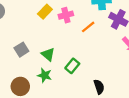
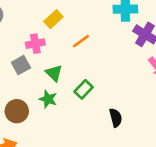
pink cross: (66, 15) -> (35, 44), moved
orange line: (88, 27) -> (81, 41), moved

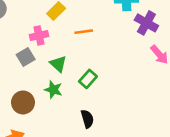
orange line: (81, 41) -> (84, 32), turned 30
black semicircle: (116, 118) -> (87, 119), moved

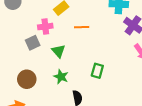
green rectangle: (88, 79) -> (97, 71), moved, turned -32
green star: (53, 90) -> (61, 77), moved

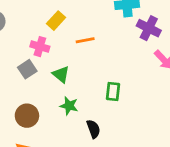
pink cross: (45, 27) -> (40, 47), turned 32

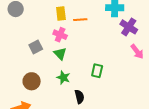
yellow rectangle: (56, 21) -> (61, 14), turned -56
orange line: (85, 40) -> (80, 20), moved
pink cross: (40, 47) -> (60, 35), moved

